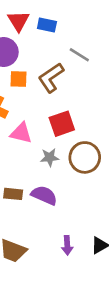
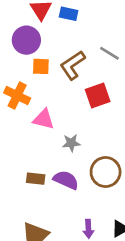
gray line: (79, 55) -> (109, 53), moved
red square: (62, 124) -> (98, 95), moved
brown circle: (85, 157) -> (106, 172), moved

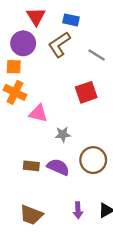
blue rectangle: (69, 14) -> (71, 20), moved
brown L-shape: (73, 65) -> (59, 44), moved
orange square: (41, 66) -> (14, 67), moved

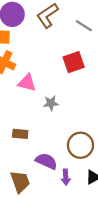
brown circle: (93, 160) -> (80, 145), moved
purple semicircle: (58, 167) -> (46, 161), moved
brown trapezoid: (31, 215) -> (20, 182), turned -130

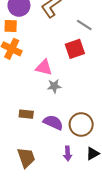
gray line: (84, 26) -> (84, 25), moved
pink triangle: (27, 83) -> (44, 67), moved
purple semicircle: (46, 161) -> (53, 122), moved

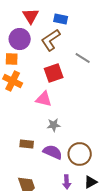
red square: (75, 49) -> (54, 73), moved
gray star: (54, 86) -> (54, 125), moved

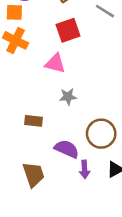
purple semicircle: (53, 152) -> (67, 149), moved

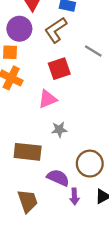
pink triangle: (55, 63) -> (48, 99), turned -36
brown rectangle: (33, 121) -> (28, 152), size x1.6

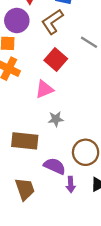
red square: (59, 69) -> (56, 59), turned -30

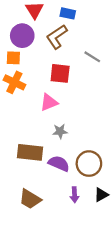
red square: (56, 59) -> (60, 73), turned -35
purple semicircle: (55, 166) -> (59, 164), moved
brown trapezoid: (25, 189) -> (30, 199), turned 140

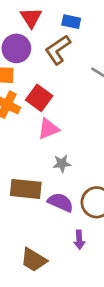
red square: (60, 73) -> (39, 98), moved, turned 30
brown trapezoid: (30, 199) -> (34, 260), moved

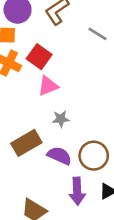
brown rectangle: (26, 189) -> (26, 143), turned -36
purple arrow: (79, 240) -> (77, 191), size x1.5

